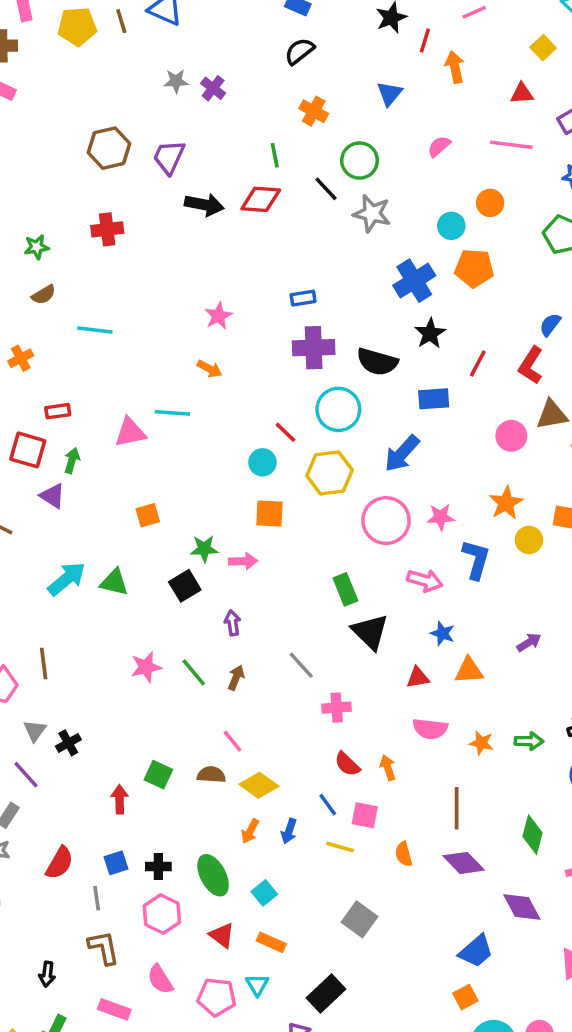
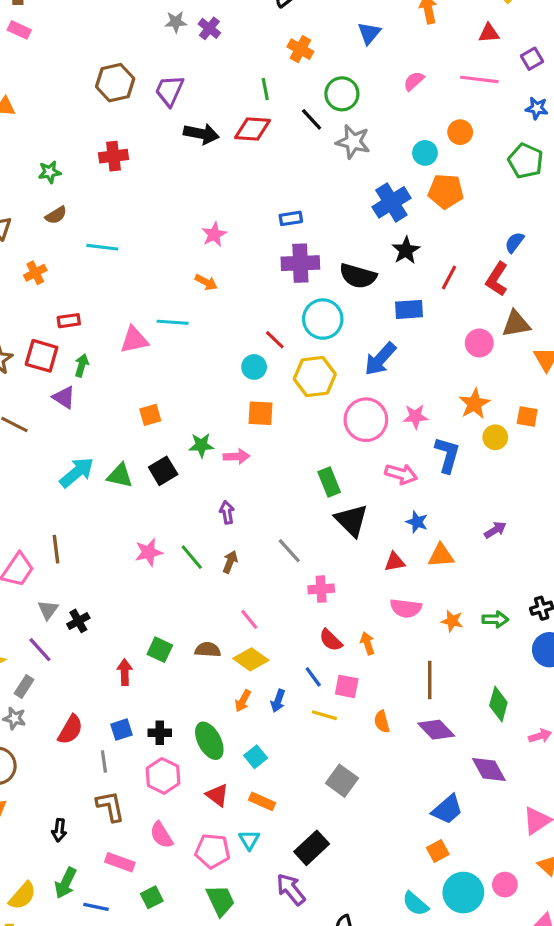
black square: (185, 586) -> (163, 471), moved
pink line: (232, 741) -> (249, 619), moved

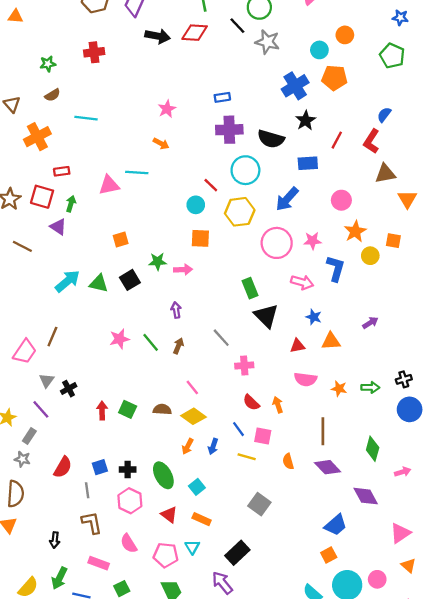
orange cross: (35, 273) -> (37, 137), size x1.6
pink circle: (479, 343) -> (341, 200), moved
brown line: (56, 549) -> (52, 337), turned 30
red arrow: (125, 672) -> (102, 411), moved

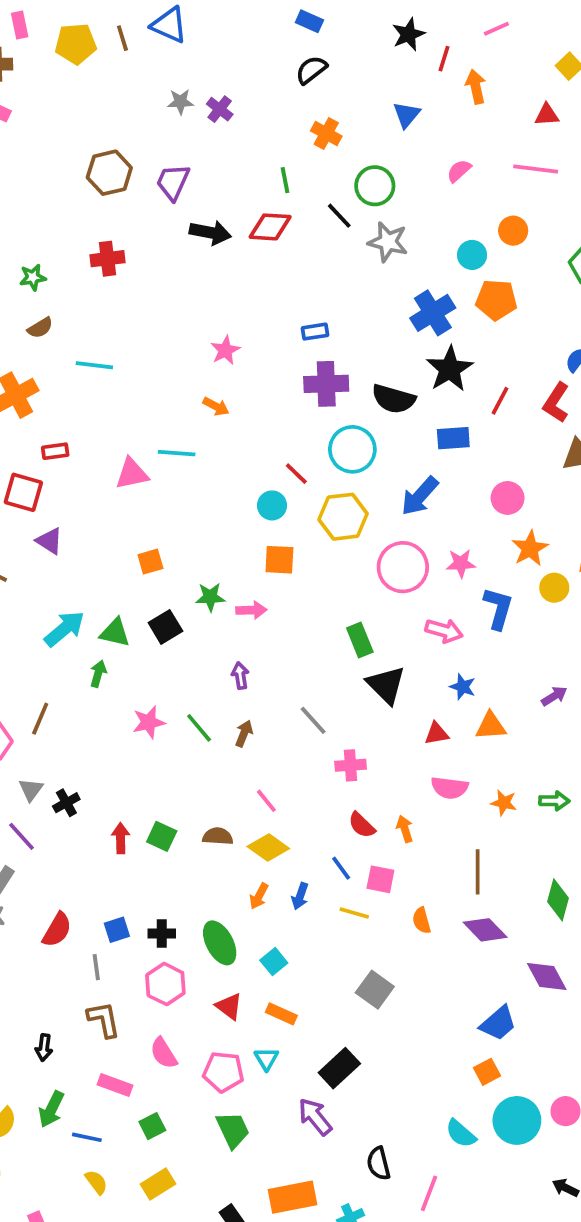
black star: (306, 120) -> (450, 369), size x1.4
green arrow: (71, 204) -> (98, 674), moved

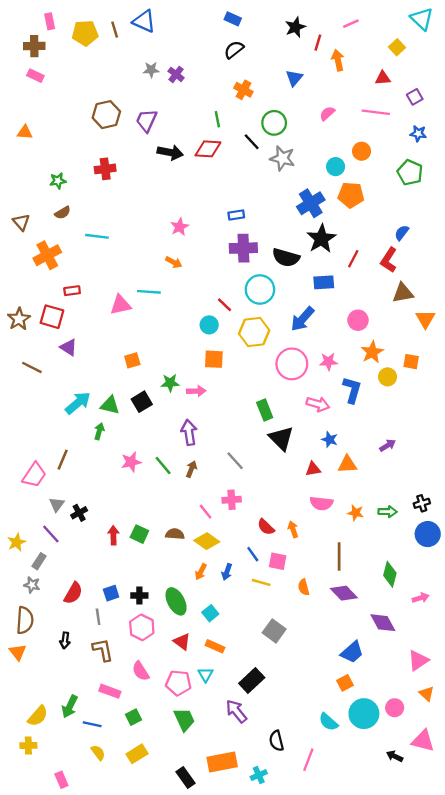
purple arrow: (240, 676) -> (189, 432), size x1.5
pink cross: (351, 765) -> (232, 500), moved
black arrow: (44, 1048) -> (65, 640), moved

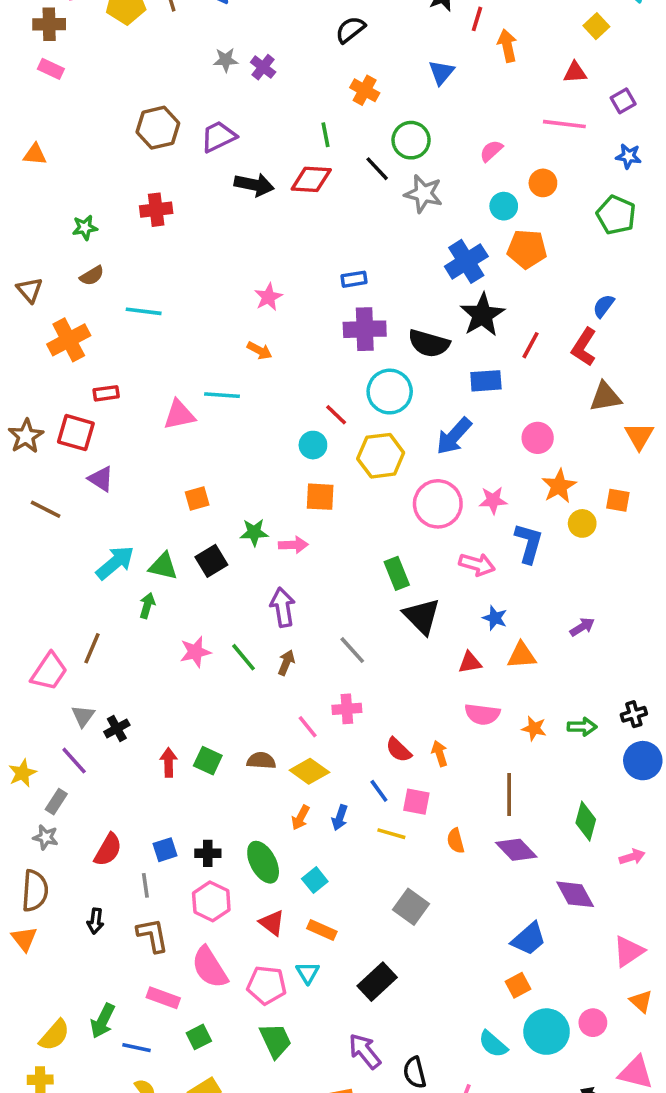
pink semicircle: (327, 113) -> (491, 151), moved
purple trapezoid: (147, 121) -> (218, 137), turned 40
pink semicircle: (141, 671) -> (210, 967), size x1.4
purple arrow: (236, 711) -> (365, 1051), moved

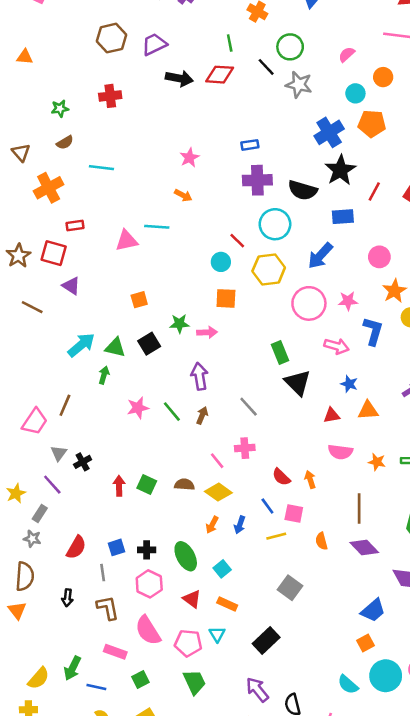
yellow line: (391, 834) -> (276, 536), turned -30

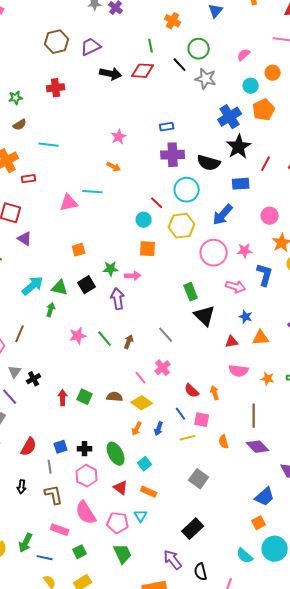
orange pentagon: (372, 124) -> (264, 110), turned -30
red rectangle: (75, 225) -> (29, 179), moved
purple arrow: (200, 376) -> (118, 299), moved
pink cross: (245, 448) -> (163, 368), turned -35
black rectangle: (266, 641) -> (193, 529), moved

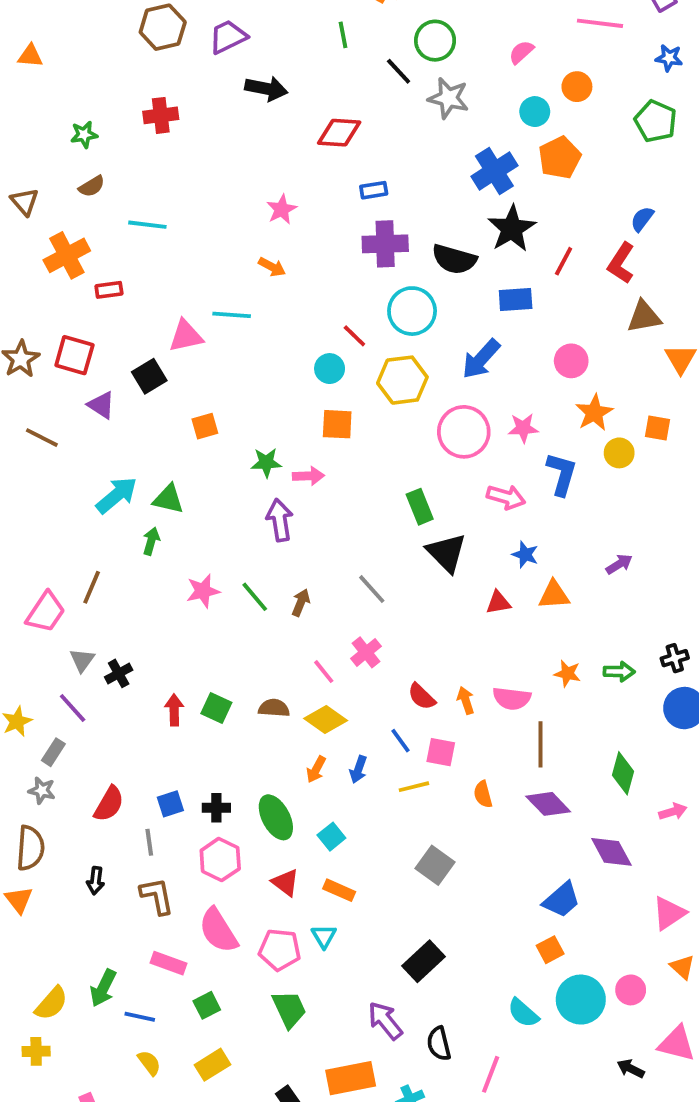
red diamond: (143, 71) -> (339, 133), moved
black square: (87, 285) -> (149, 376), moved
pink semicircle: (239, 371) -> (512, 698), moved

